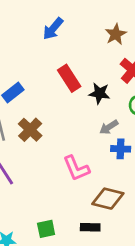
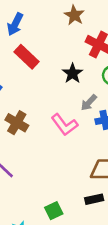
red rectangle: (69, 78) -> (27, 57), moved
black star: (99, 93) -> (73, 73), turned -30
pink L-shape: (76, 168) -> (64, 125), moved

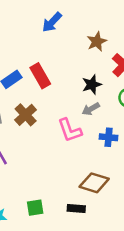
brown star: (74, 15) -> (97, 42), moved
red rectangle: (27, 57) -> (40, 76), moved
gray arrow: (89, 103) -> (91, 109), moved

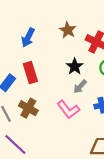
blue arrow: (52, 22) -> (28, 37), moved
red rectangle: (40, 76) -> (30, 72), turned 30

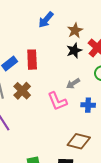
blue arrow: (28, 37) -> (46, 20), moved
black star: (75, 66) -> (74, 50), moved

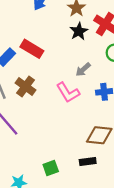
red rectangle: (32, 60) -> (32, 49), turned -48

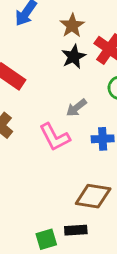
green square: (51, 168) -> (46, 239), moved

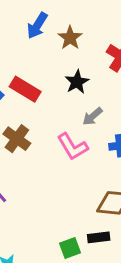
brown star: (72, 26) -> (70, 38), moved
black star: (74, 57) -> (77, 82), moved

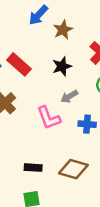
black rectangle: (99, 237) -> (33, 168), moved

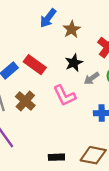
gray arrow: (69, 96) -> (92, 78), moved
pink L-shape: (49, 118) -> (64, 96), moved

